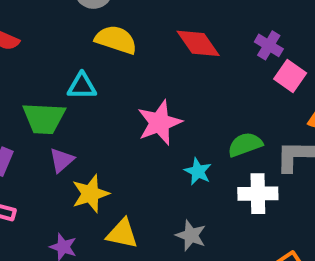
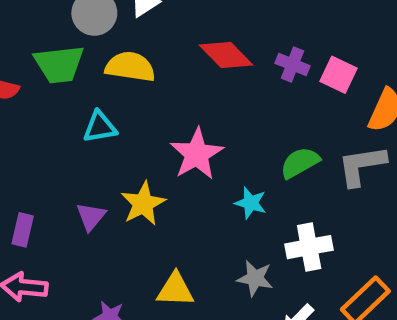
purple cross: (269, 45) -> (292, 65), moved
green trapezoid: (44, 118) -> (59, 64), moved
yellow star: (90, 194) -> (143, 204), moved
white cross: (258, 194) -> (309, 247), moved

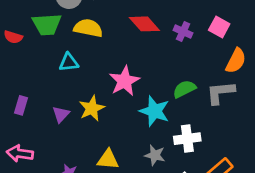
pink square: (339, 75) -> (219, 27), moved
cyan star: (251, 203) -> (154, 111), size x1.6
purple rectangle: (23, 230) -> (21, 105), moved

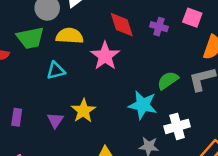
red diamond: (144, 24) -> (122, 25), turned 32
pink star: (124, 81) -> (105, 56), moved

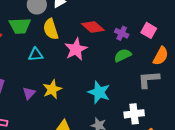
red diamond: (122, 25) -> (93, 27), turned -40
yellow semicircle: (70, 36) -> (51, 29), turned -120
green semicircle: (168, 80) -> (123, 55), moved
white cross: (177, 126) -> (134, 114), moved

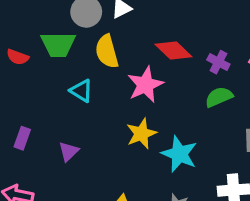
cyan triangle: (36, 54) -> (81, 91), turned 35
yellow star: (52, 89) -> (141, 134), moved

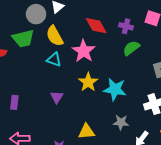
red diamond: (173, 50) -> (96, 26), turned 30
cyan triangle: (81, 91) -> (54, 60), moved
purple triangle: (69, 151) -> (57, 97), moved

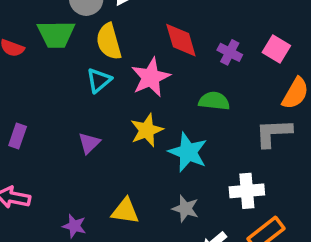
green semicircle: (131, 48) -> (214, 101), moved, turned 30
cyan triangle: (54, 60) -> (99, 80), turned 49

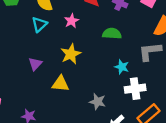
pink star: (151, 77) -> (72, 21), size x0.6
cyan star: (188, 152) -> (122, 67), moved, size x0.6
yellow triangle: (125, 211) -> (60, 84), moved

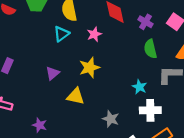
green semicircle: (112, 34) -> (150, 49), moved, turned -114

